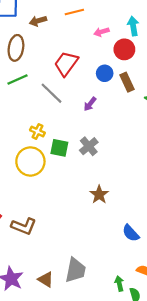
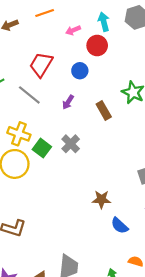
brown rectangle: (127, 82) -> (104, 111), moved
yellow cross: (37, 131) -> (19, 134), size x1.5
green square: (59, 148) -> (42, 148), turned 30
brown star: (99, 195) -> (101, 199), moved, turned -30

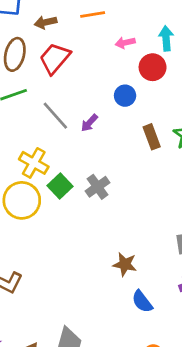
red trapezoid: (41, 65) -> (55, 58), moved
purple arrow: (68, 102) -> (89, 123), moved
brown rectangle: (104, 111) -> (152, 137), moved

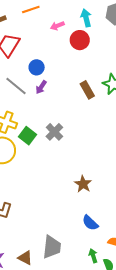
blue circle: (125, 96) -> (37, 67), moved
brown star: (125, 264) -> (83, 184), turned 30
blue semicircle: (142, 302) -> (90, 223), moved

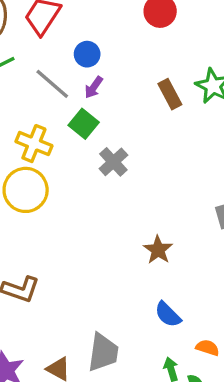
green square: (28, 136) -> (84, 124), moved

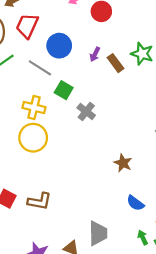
blue circle: (87, 54) -> (59, 46), size x1.5
purple arrow: (94, 87) -> (95, 54), moved

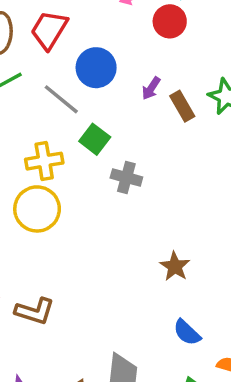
yellow cross: (34, 107) -> (44, 161), turned -30
gray cross: (86, 112) -> (126, 178), turned -30

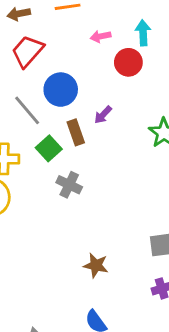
brown rectangle: (182, 106) -> (76, 132), moved
brown star: (175, 266) -> (96, 265), turned -30

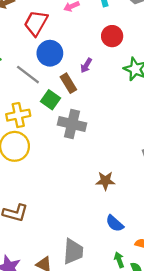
red trapezoid: (28, 51) -> (36, 23), moved
red circle: (128, 62) -> (112, 36), moved
gray cross: (69, 185) -> (72, 124), size x1.4

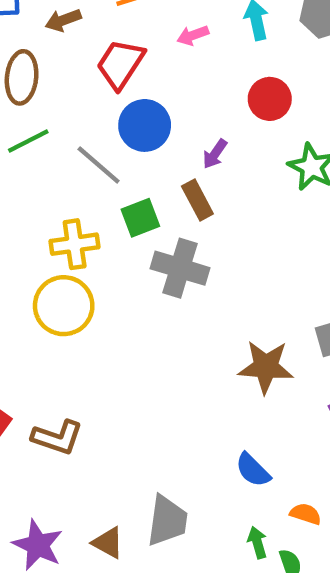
brown rectangle: (68, 83) -> (197, 200), moved
green square: (51, 100) -> (140, 218), turned 30
brown star: (105, 181) -> (266, 367), moved, size x1.4

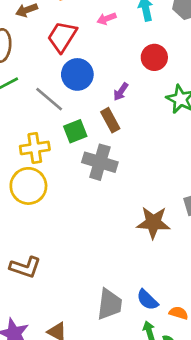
blue semicircle: (253, 470) -> (147, 300), moved
gray trapezoid: (167, 521) -> (110, 304), moved

